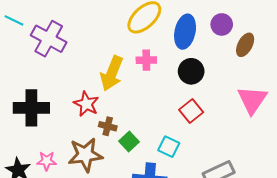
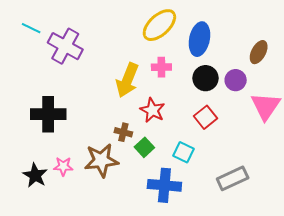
purple circle: (222, 24) -> (236, 80), moved
red star: (86, 104) -> (152, 110), moved

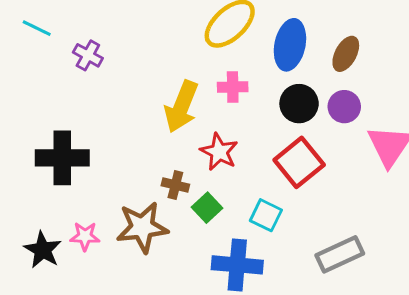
purple cross: (65, 46) -> (88, 55), size x0.6
brown ellipse: (259, 52) -> (346, 54), moved
red square: (206, 117) -> (299, 162), size x1.4

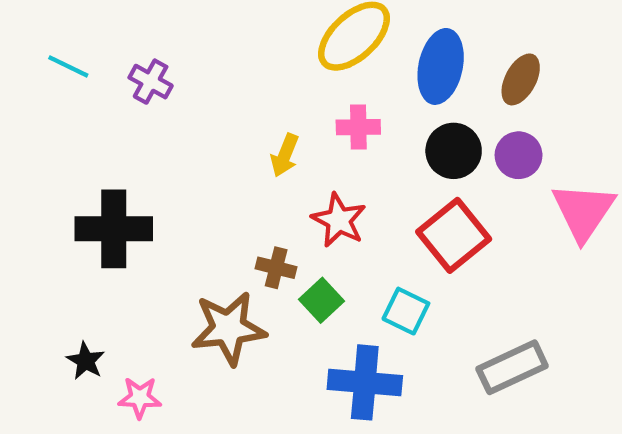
cyan line: (37, 28) -> (68, 66), moved
yellow arrow: (181, 107) -> (285, 155), size x0.6
pink star: (85, 236) -> (140, 398), moved
black star: (43, 250) -> (86, 361), size x0.7

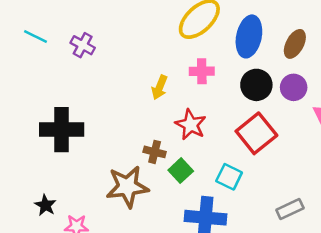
gray rectangle: (512, 367) -> (290, 209), size x0.7

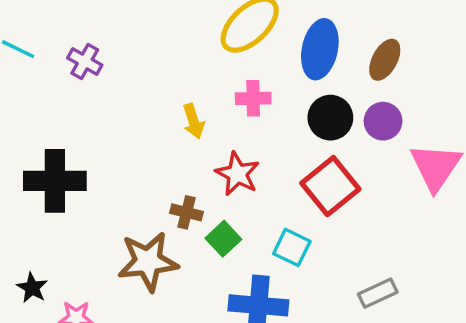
yellow arrow: (160, 87) -> (194, 121), turned -40

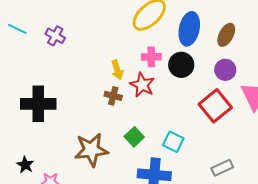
black circle: (330, 118) -> (181, 65), moved
red star: (237, 174) -> (142, 85), moved
red square: (330, 186) -> (215, 106), moved
brown cross: (187, 212) -> (113, 96), moved

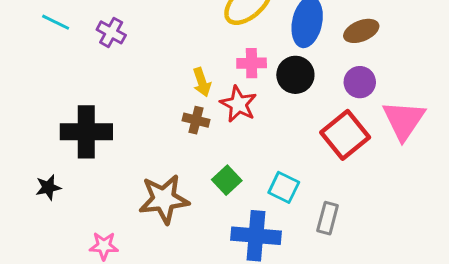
brown ellipse: (226, 35) -> (361, 31), turned 40
black star: (25, 165) -> (48, 187), moved, turned 30
gray rectangle: (222, 168) -> (328, 218), moved, turned -50

